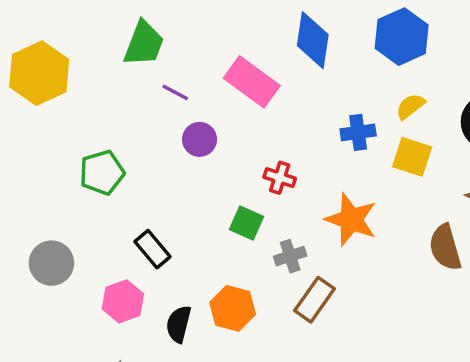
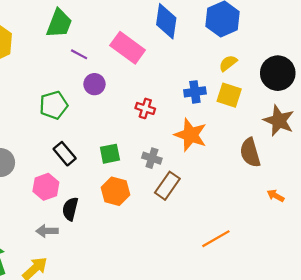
blue cross: (358, 132) -> (195, 92), moved
green pentagon: (102, 172) -> (54, 105), moved
green square: (247, 223) -> (110, 154), moved, turned -35
gray cross: (290, 256) -> (152, 158), turned 36
black semicircle: (179, 324) -> (70, 209), moved

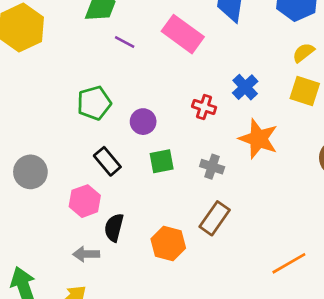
purple circle: (94, 84) -> (143, 122), moved
blue cross: (195, 92) -> (245, 87), moved, turned -35
brown rectangle: (167, 186) -> (215, 218), moved
orange hexagon: (115, 191) -> (168, 243), moved

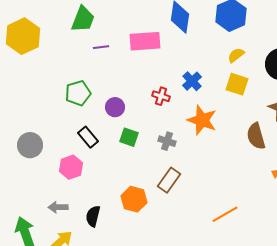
pink rectangle: (183, 34) -> (145, 41), turned -40
purple line: (125, 42) -> (101, 47), turned -35
green square: (162, 161) -> (129, 137), turned 30
black semicircle: (114, 228) -> (93, 216), moved
gray arrow: (86, 254) -> (58, 207), moved

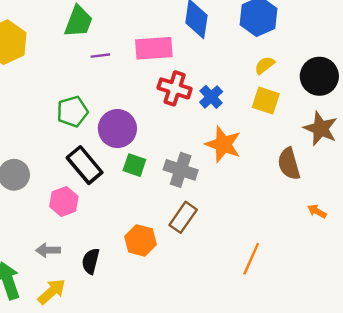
red cross: (161, 96) -> (175, 88), moved, size x1.5
purple circle: (115, 107) -> (117, 129), size x1.6
black rectangle: (88, 137) -> (85, 165), size x1.4
gray cross: (167, 141) -> (181, 170), size x1.5
orange line: (225, 214) -> (251, 259), turned -36

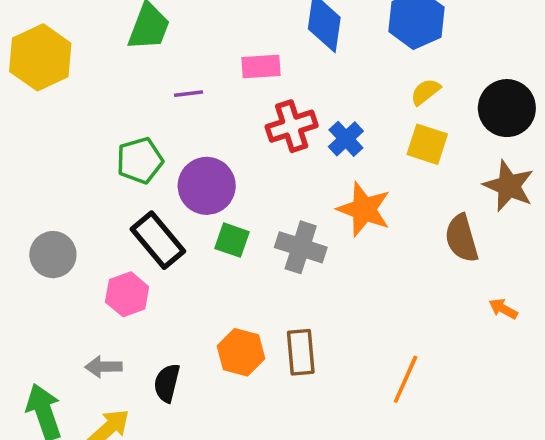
pink rectangle: (154, 48) -> (261, 66), size x0.7
purple line: (100, 56) -> (189, 94), moved
red cross: (175, 88) -> (292, 126), turned -36
brown rectangle: (183, 217) -> (301, 352), moved, turned -40

